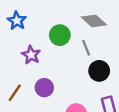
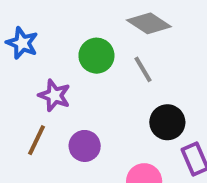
black circle: (99, 71) -> (167, 122), moved
brown line: (15, 93) -> (36, 140), moved

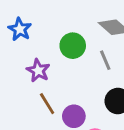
brown line: (36, 140) -> (47, 104), moved, turned -65
purple circle: (85, 146) -> (74, 116), moved

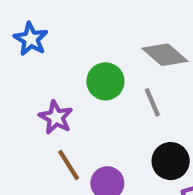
blue star: (20, 29) -> (31, 39), moved

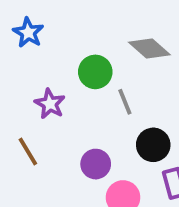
gray line: (152, 102) -> (125, 102), moved
brown line: (69, 165) -> (28, 151), moved

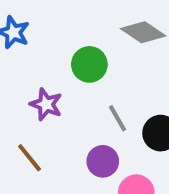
gray line: (125, 102) -> (118, 118), moved

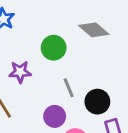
purple star: (46, 104) -> (20, 72), turned -30

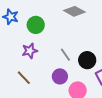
green circle: (54, 48) -> (36, 25), moved

